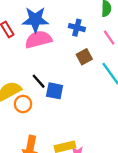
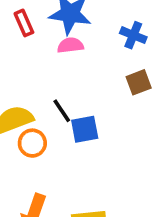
pink semicircle: (38, 39) -> (70, 45), size x0.6
blue square: (55, 91) -> (85, 129), turned -30

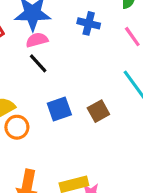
brown square: (139, 82) -> (98, 111), moved
black line: (62, 111) -> (38, 63), moved

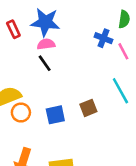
blue cross: (89, 23) -> (103, 38), moved
blue square: (59, 109) -> (55, 115), moved

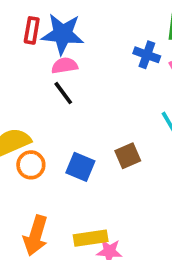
red rectangle: (13, 29) -> (32, 30), moved, turned 36
blue square: (55, 115) -> (80, 167), turned 36

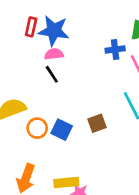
blue cross: (147, 55) -> (115, 49), turned -30
orange circle: (31, 165) -> (37, 128), moved

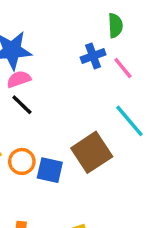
brown square: (97, 123) -> (92, 152), size x1.6
orange circle: (37, 128) -> (22, 161), moved

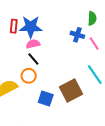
blue cross: (93, 56) -> (77, 35), turned 32
orange circle: (22, 161) -> (29, 76), moved

